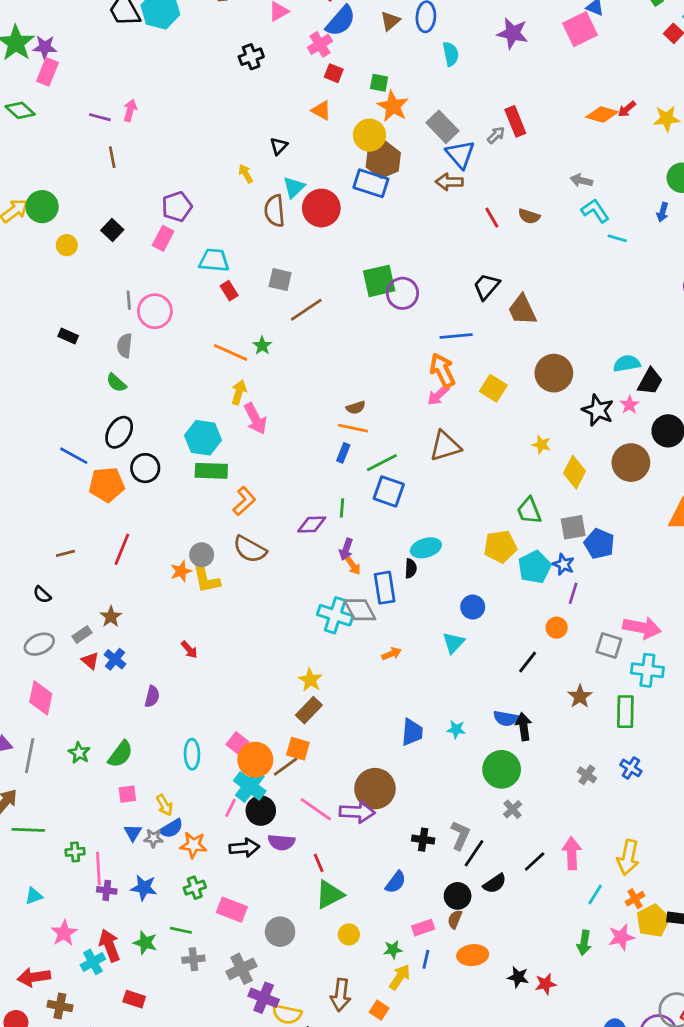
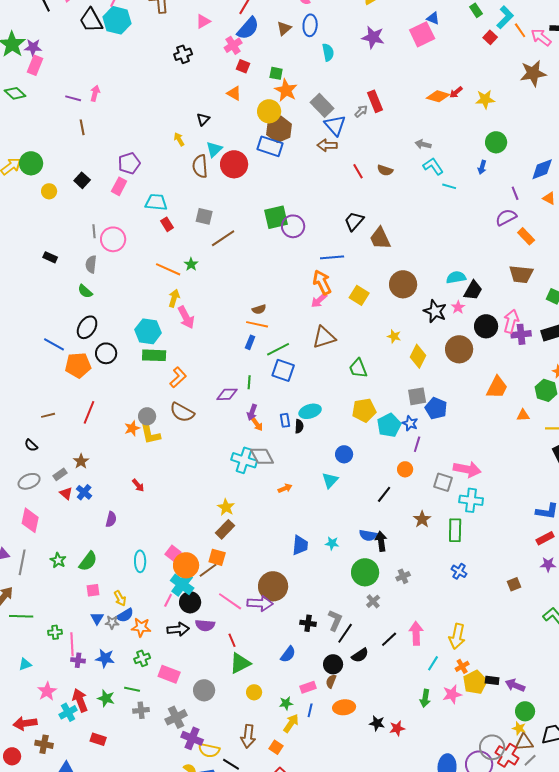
green trapezoid: (529, 511) -> (358, 368), moved
blue rectangle: (385, 588) -> (285, 420), moved, size x0.6
gray cross: (587, 775) -> (403, 576), moved, turned 32

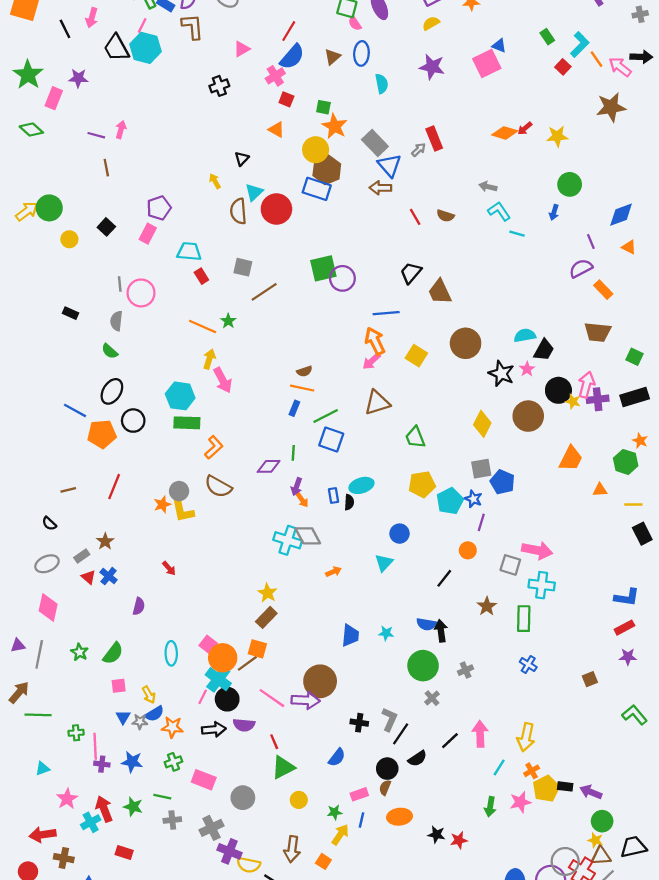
purple star: (33, 47) -> (78, 78), moved
yellow star: (394, 336) -> (573, 402), moved

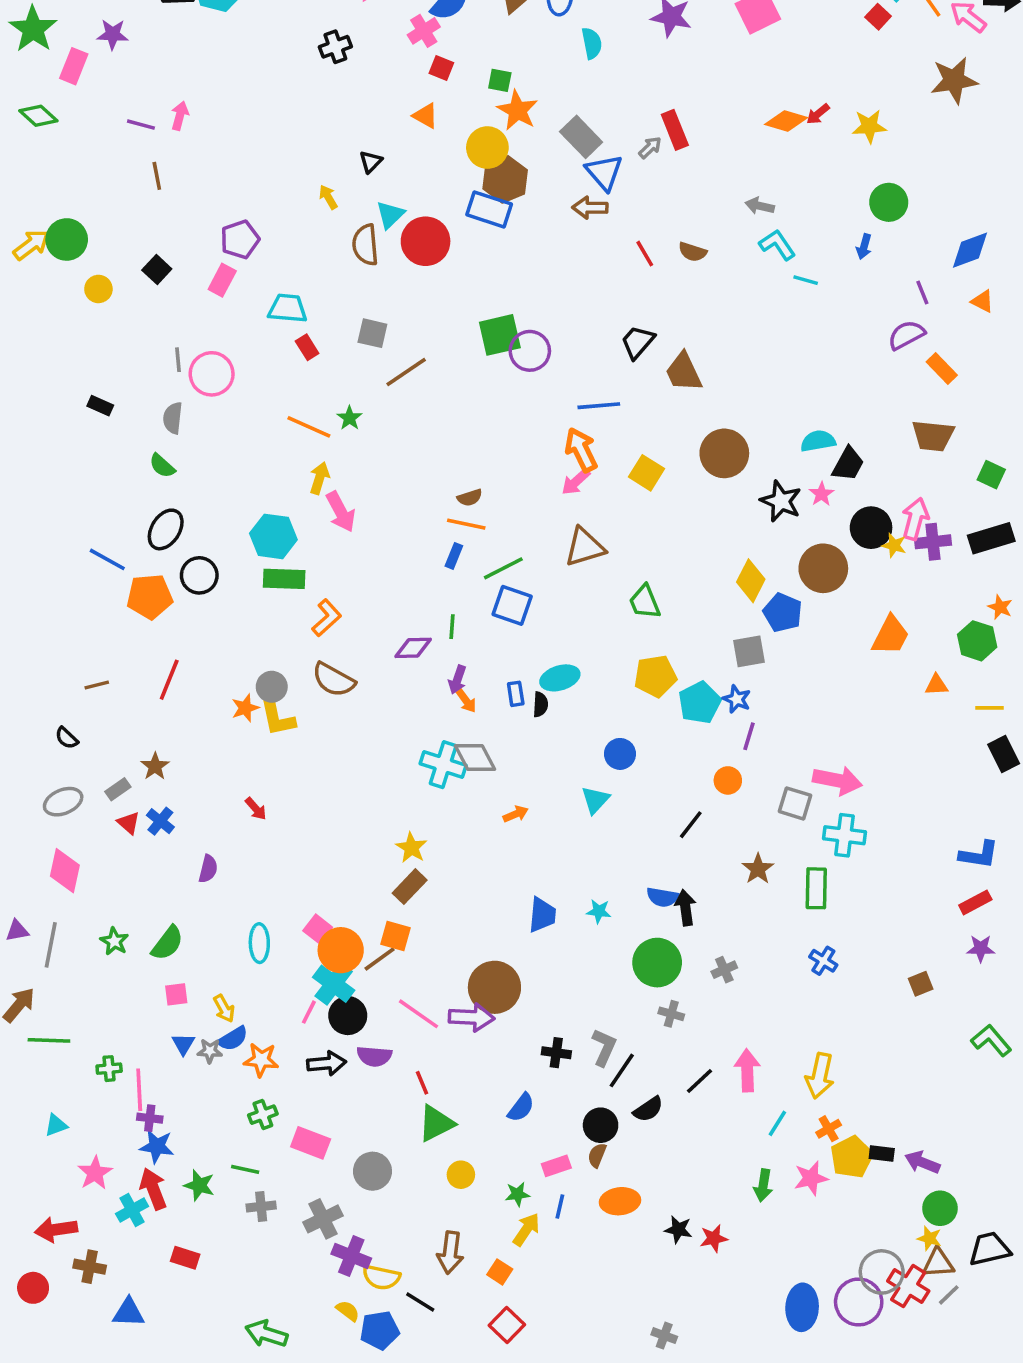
blue pentagon: (502, 482) -> (783, 612), moved
gray cross: (432, 698) -> (671, 1014), turned -32
blue star: (132, 762) -> (157, 1146), moved

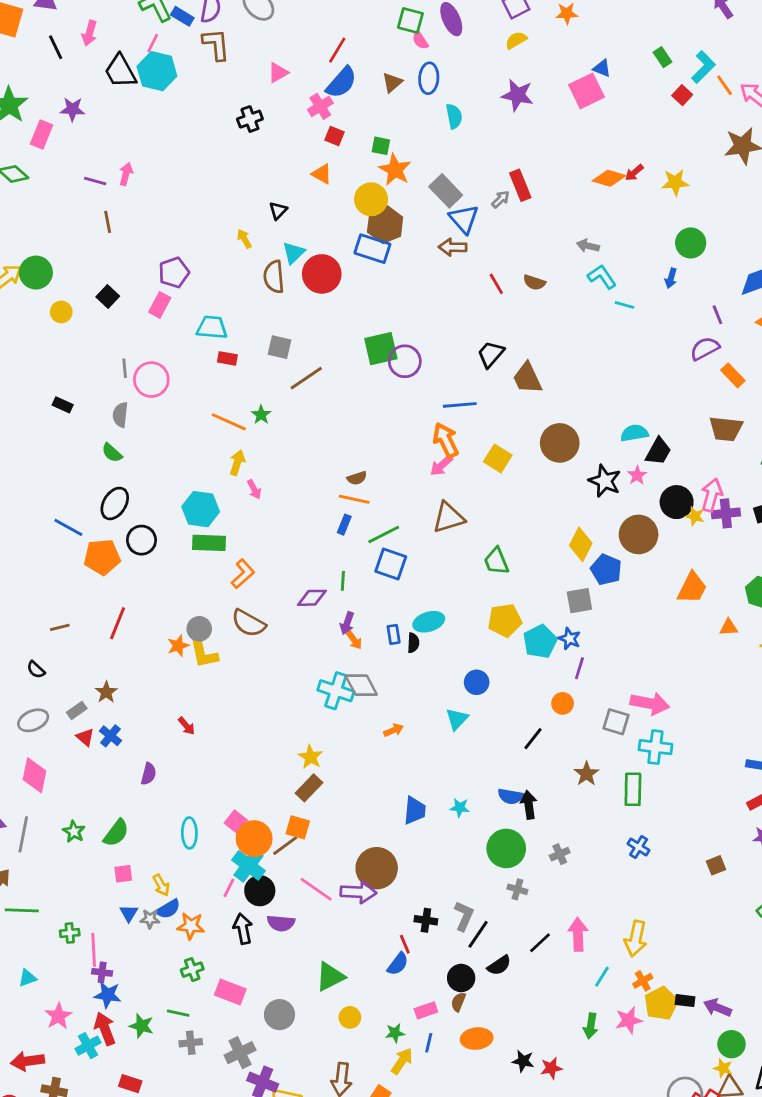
red rectangle: (307, 347) -> (227, 358), turned -48
pink arrow: (341, 512) -> (254, 489), size x0.6
black arrow: (327, 1063) -> (243, 929), turned -96
red line: (422, 1083) -> (405, 944), moved

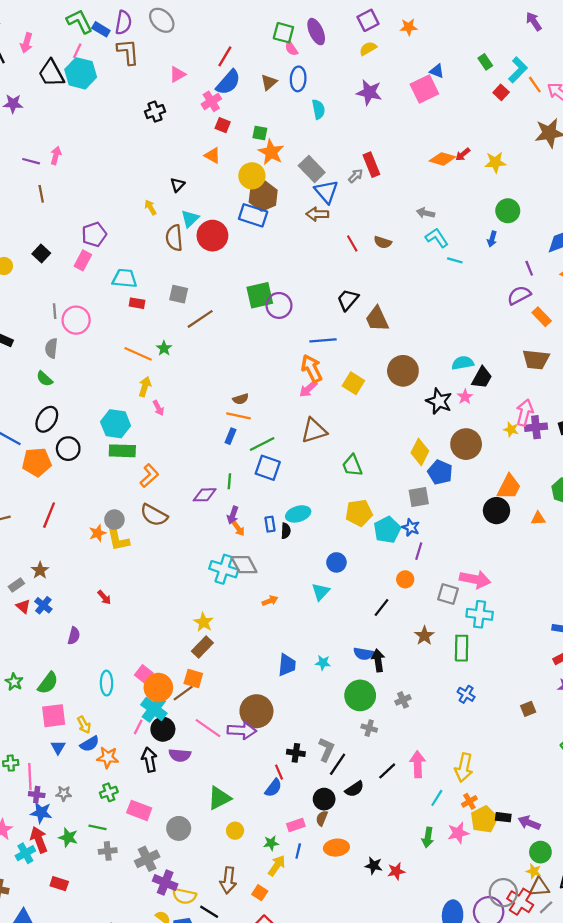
black circle: (677, 502) -> (497, 511), moved
pink square: (123, 874) -> (54, 716), size x1.6
gray star: (150, 919) -> (64, 793), moved

